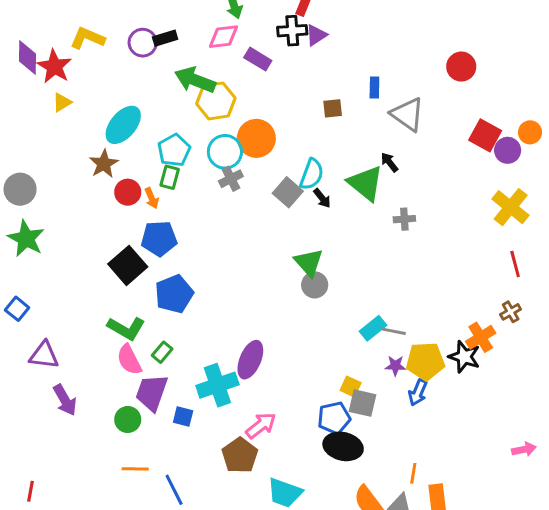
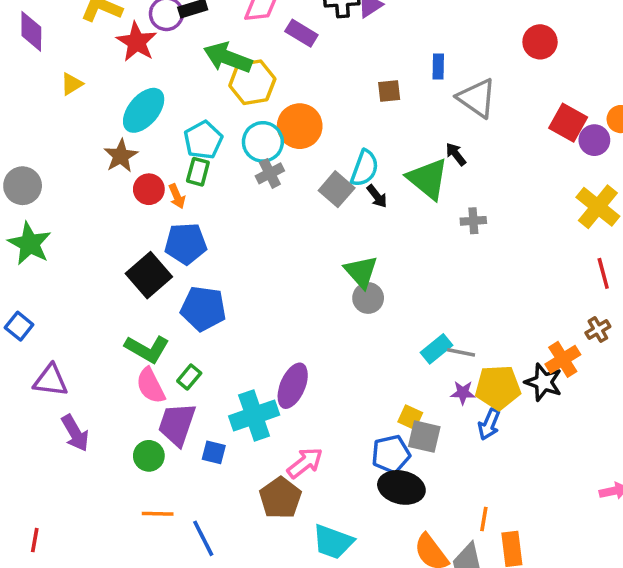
red star: (54, 67) -> (137, 42), moved
blue pentagon: (174, 294) -> (203, 309), turned 30

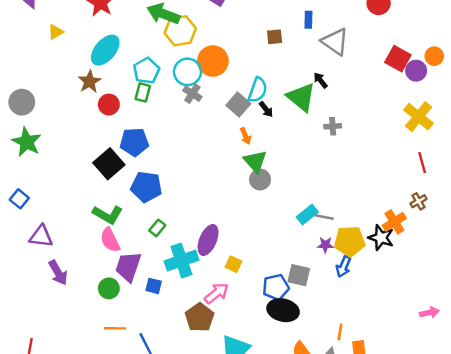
gray cross: (270, 173) -> (192, 94), turned -30
orange arrow: (177, 196) -> (246, 136), moved
green rectangle: (189, 377) -> (157, 228), moved
yellow square: (410, 417) -> (233, 264), moved

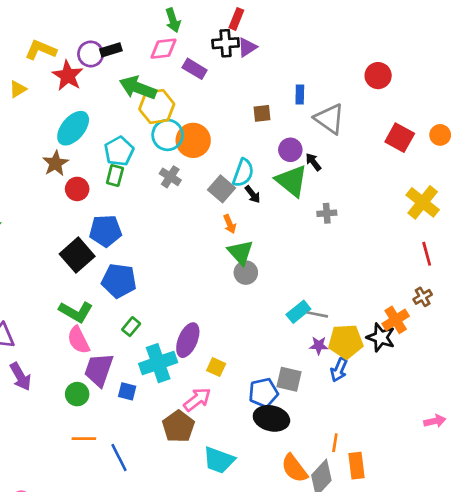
yellow triangle: (56, 32) -> (18, 89), moved
purple circle: (416, 71) -> (290, 150), moved
cyan circle: (187, 72) -> (168, 135), moved

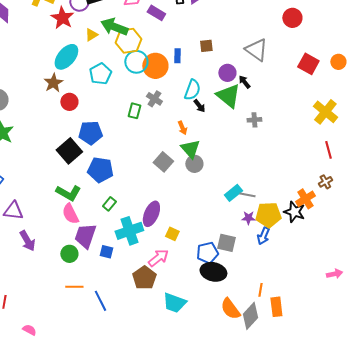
yellow triangle: (18, 89) -> (91, 35), moved
blue rectangle: (300, 94) -> (177, 56), moved
green rectangle: (115, 175) -> (134, 111), moved
gray cross: (170, 177) -> (154, 99), moved
gray square: (222, 189) -> (163, 162), moved

